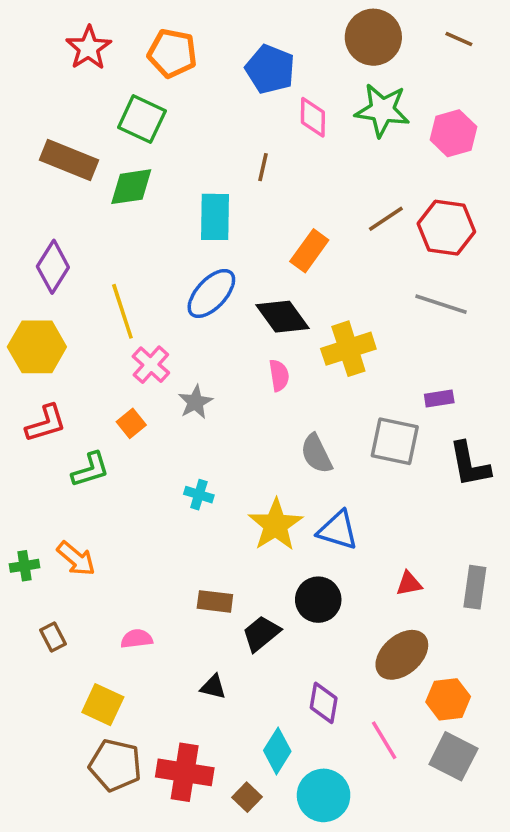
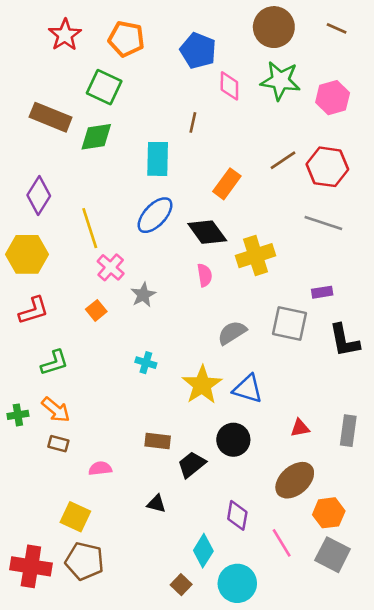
gray semicircle: (316, 454) -> (232, 333), turned 84
green L-shape: (90, 470) -> (54, 363), moved
brown rectangle: (53, 637) -> (58, 444), moved, turned -48
red cross: (185, 772) -> (31, 566), moved

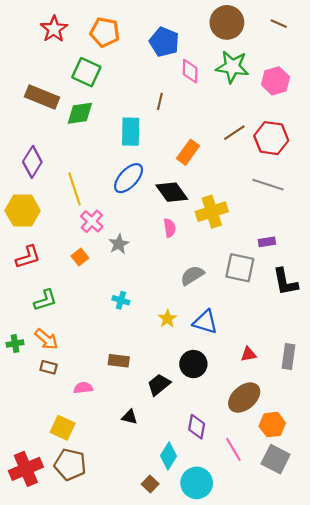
yellow star: (202, 385) -> (167, 319), size x0.6
brown rectangle: (158, 441) -> (119, 361), moved
red cross: (31, 566) -> (26, 469), turned -32

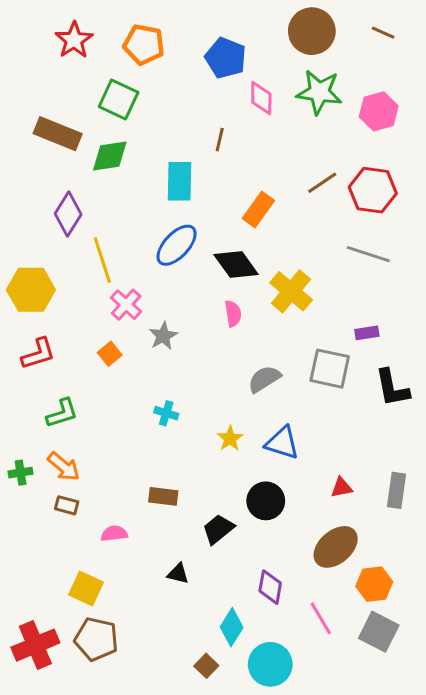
purple diamond: (32, 162) -> (68, 214), moved
yellow cross: (212, 212) -> (291, 291), turned -32

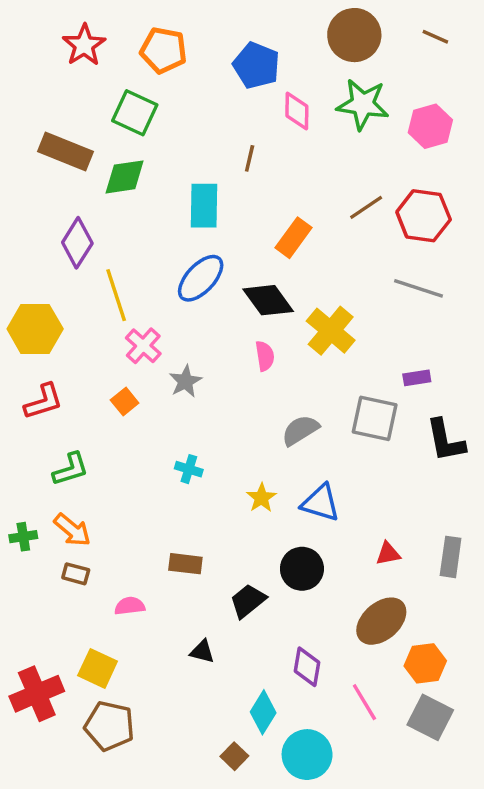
red cross: (35, 645) -> (37, 694), moved

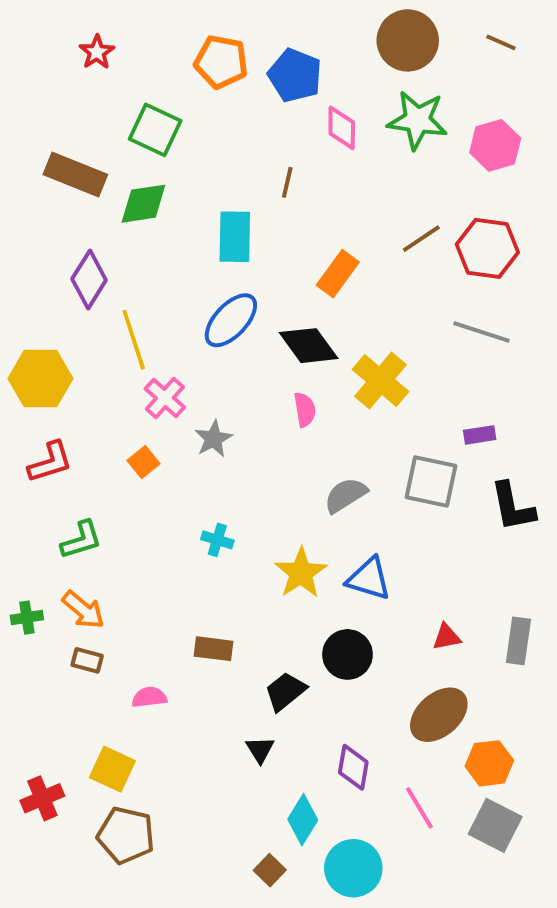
red star: (84, 45) -> (97, 52), size x0.7
orange pentagon: (163, 50) -> (221, 62), moved
yellow star: (261, 498) -> (301, 573), size x1.5
black triangle: (202, 652) -> (260, 750), moved, turned 44
red cross: (37, 694) -> (42, 798), size x0.7

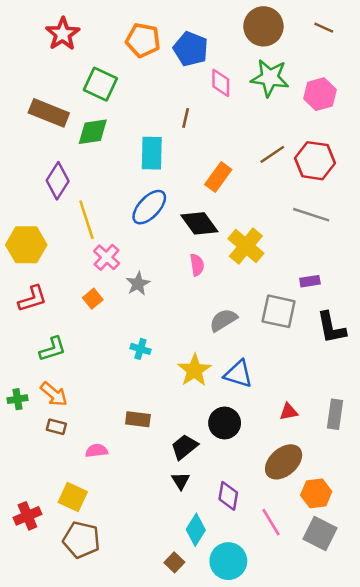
red star: (97, 52) -> (63, 34), size x1.5
black triangle: (260, 750) -> (181, 481), moved

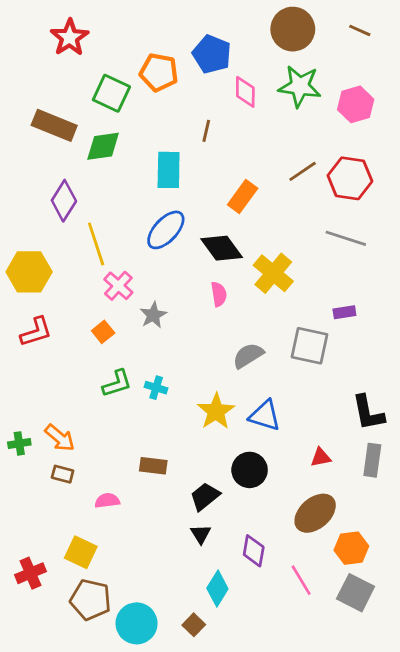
orange pentagon: (143, 40) -> (159, 72), moved
black L-shape: (331, 328) -> (368, 413), moved
green L-shape: (53, 349) -> (117, 383), moved
cyan circle: (228, 561) -> (137, 623), moved

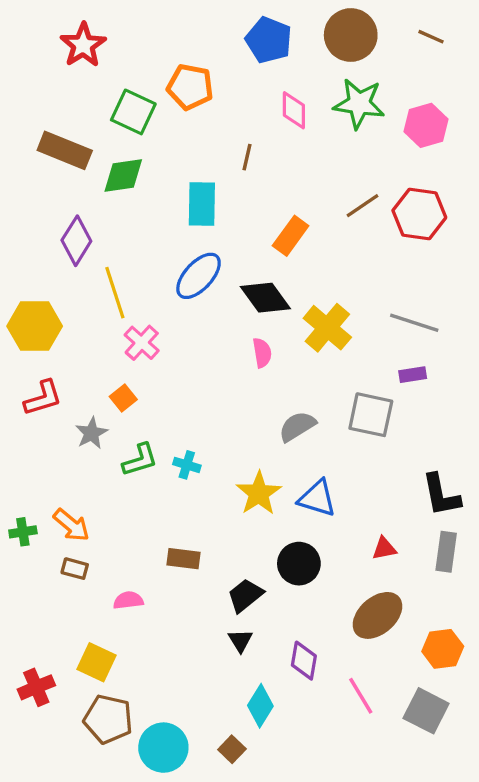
blue pentagon: (212, 54) -> (269, 40), moved
gray line: (346, 238) -> (414, 323), moved
gray star: (153, 315) -> (91, 433), moved
orange hexagon: (351, 548) -> (443, 649), moved

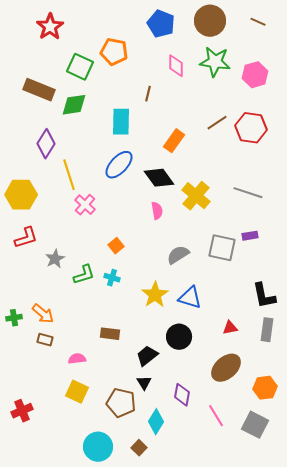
purple rectangle: (413, 375) -> (250, 236), moved
orange square: (123, 398) -> (116, 246), moved
yellow square: (96, 662) -> (77, 392), moved
brown pentagon: (108, 719) -> (121, 403), moved

